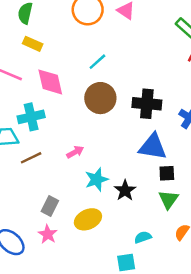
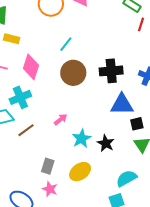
pink diamond: (50, 82) -> (31, 67), turned 40
cyan semicircle: (143, 237) -> (126, 178), size x1.5

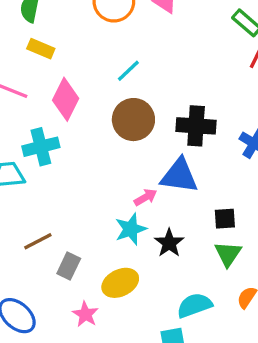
blue triangle: (122, 104) -> (179, 176), moved
pink arrow: (61, 119) -> (146, 197), moved
brown line: (26, 130) -> (38, 241), moved
pink star: (50, 189) -> (85, 314), moved

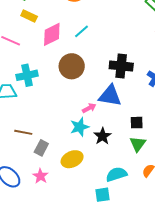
pink diamond: (66, 99) -> (52, 34), moved, turned 35
brown circle: (133, 120) -> (72, 66), moved
brown line: (38, 241) -> (23, 132), turned 36
pink star: (85, 314) -> (40, 176), moved

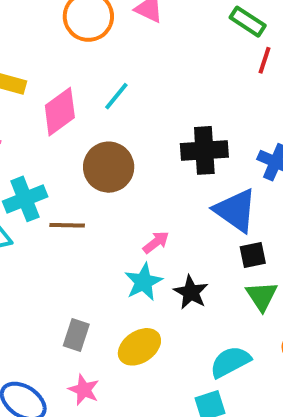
blue triangle: (110, 96) -> (236, 210), moved, turned 35
brown line: (23, 132) -> (67, 225), moved

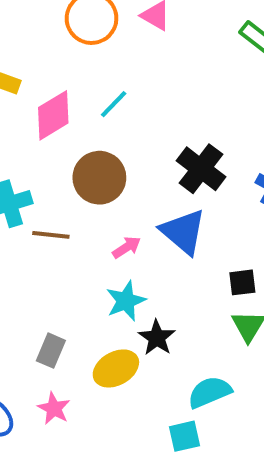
black cross: (204, 150) -> (201, 169), turned 36
blue triangle: (236, 210) -> (183, 232), moved
pink arrow: (156, 242) -> (127, 247), moved
black star: (191, 292) -> (157, 338), moved

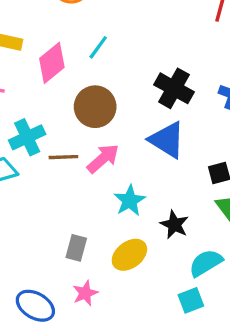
pink arrow: (127, 247) -> (103, 159), moved, size x1.5
black star: (157, 338) -> (174, 225), moved
pink star: (54, 408) -> (85, 293), turned 30

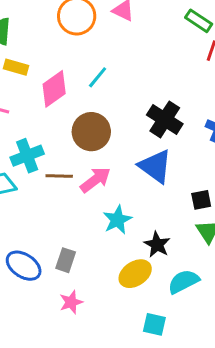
yellow ellipse: (129, 255) -> (135, 274), moved
cyan square: (191, 300) -> (154, 324), moved, turned 30
blue ellipse: (35, 306) -> (24, 266), moved

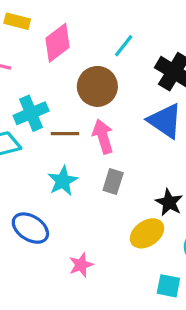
cyan line: (98, 77) -> (124, 46), moved
pink arrow: (95, 180) -> (103, 136), turned -68
cyan star: (117, 220) -> (63, 181), moved
gray rectangle: (66, 260) -> (113, 182), moved

